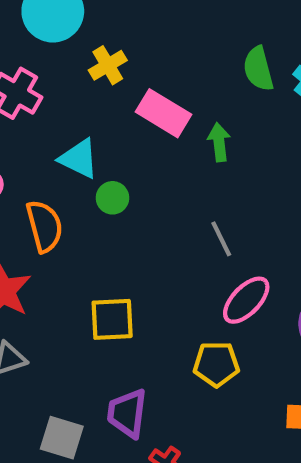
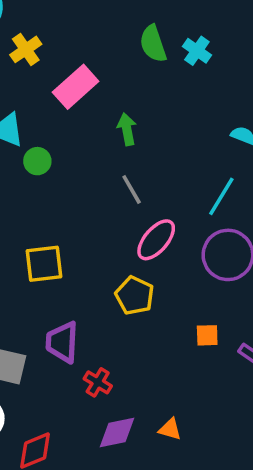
pink rectangle: (163, 113) -> (76, 87), turned -69
green arrow: (219, 142) -> (127, 129), moved
yellow pentagon: (216, 364) -> (135, 295), turned 30

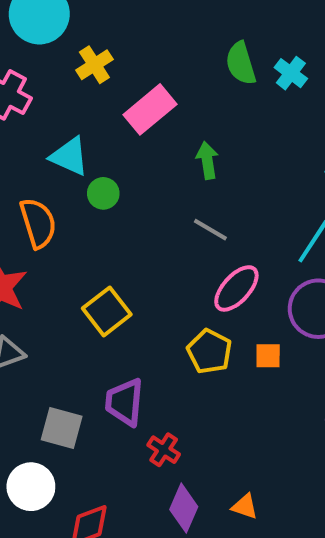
gray line: (132, 189) -> (210, 230), turned -32
yellow square: (44, 264) -> (107, 311), turned -33
orange square: (207, 335) -> (268, 356), moved
purple diamond: (117, 433) -> (184, 508), turned -57

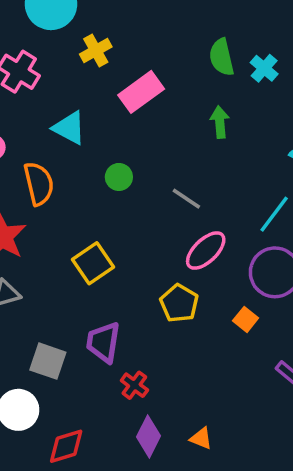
green arrow: (207, 160) -> (220, 122), moved
green circle: (103, 193) -> (119, 177), moved
orange square: (268, 356) -> (246, 319), moved, turned 35

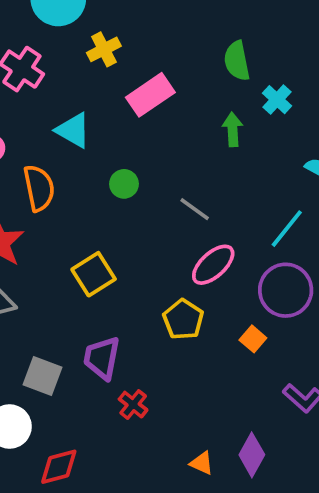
cyan cross: (264, 68) -> (277, 100), moved
purple diamond: (149, 436) -> (252, 455), moved

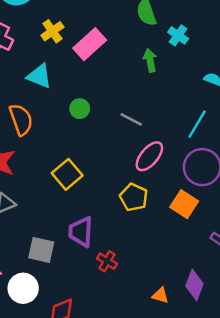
yellow cross: (104, 49) -> (52, 31), moved
orange square: (253, 339) -> (184, 204), size x1.5

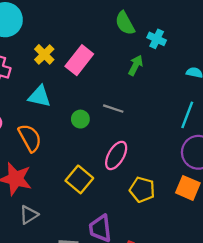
green arrow: (150, 60) -> (136, 65), turned 48
gray line: (131, 119) -> (113, 109), moved
pink ellipse: (149, 156) -> (116, 155), moved

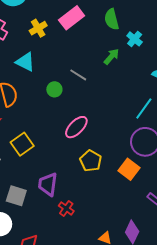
pink rectangle: (79, 60) -> (72, 18), moved
gray line: (113, 109) -> (78, 75), moved
yellow square: (79, 179) -> (22, 144), moved

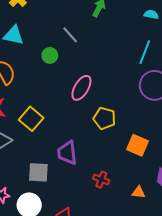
gray line: (78, 75) -> (70, 35), turned 30
orange square: (129, 169) -> (137, 145), moved
red cross: (66, 208) -> (101, 180), moved

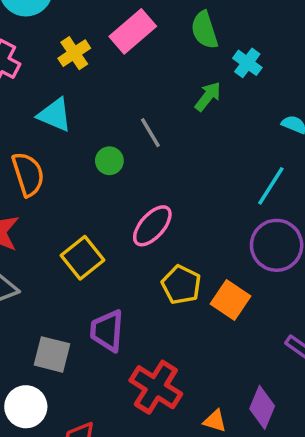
yellow square: (31, 119) -> (82, 258), moved
orange square: (137, 145) -> (231, 300), moved
red cross: (101, 180) -> (156, 387), size x1.8

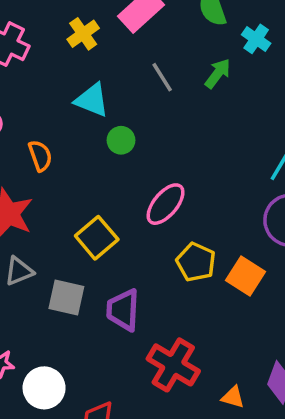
cyan triangle: (55, 115) -> (92, 100), moved
gray line: (150, 133) -> (162, 77), moved
orange semicircle: (28, 174) -> (40, 156), size x0.7
gray square: (52, 354) -> (66, 297), moved

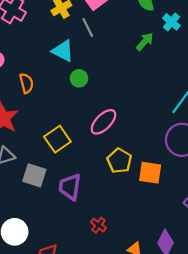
gray line: (162, 77) -> (88, 27), moved
orange square: (246, 276) -> (150, 173), turned -30
red cross: (173, 365) -> (99, 225), size x0.5

